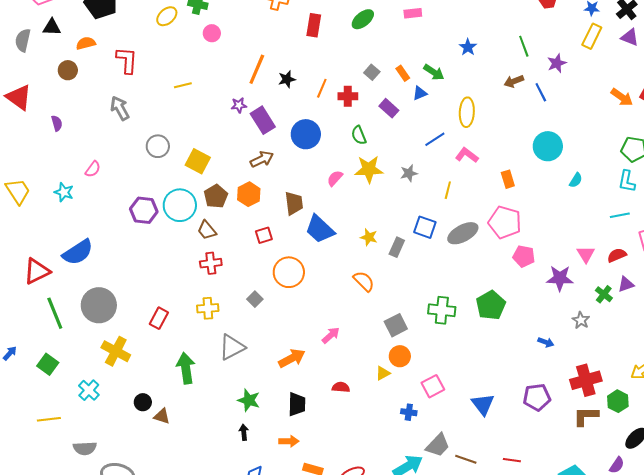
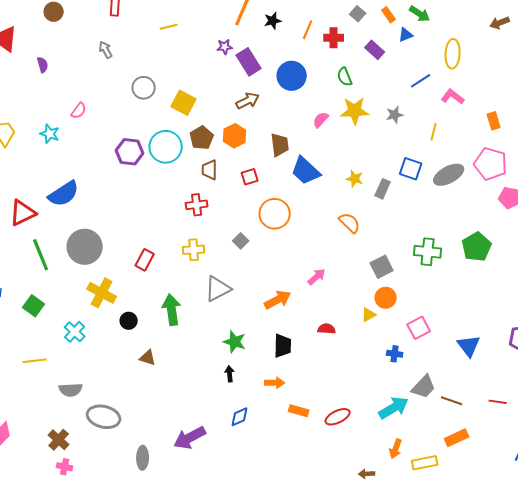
gray arrow: (120, 108) -> (106, 50), size x0.7
brown trapezoid: (207, 230) -> (210, 170), moved, turned 40
black circle: (143, 402) -> (129, 321), moved

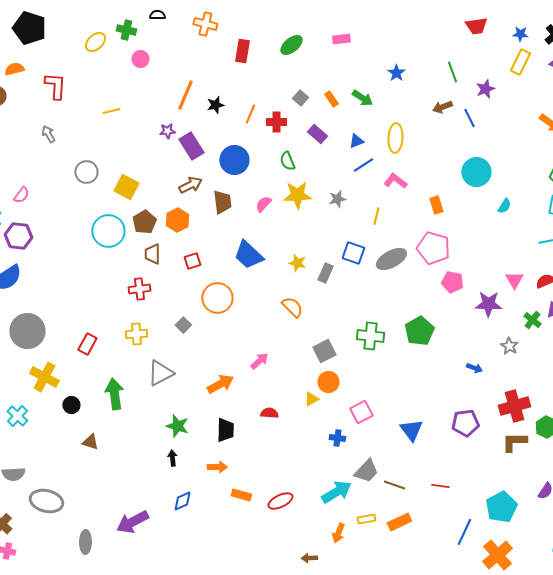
blue triangle: (406, 35) -> (356, 141), moved
brown trapezoid: (280, 145) -> (222, 202), moved
purple hexagon: (130, 152) -> (18, 236), moved
yellow rectangle: (425, 463) -> (366, 519), moved, size x0.7

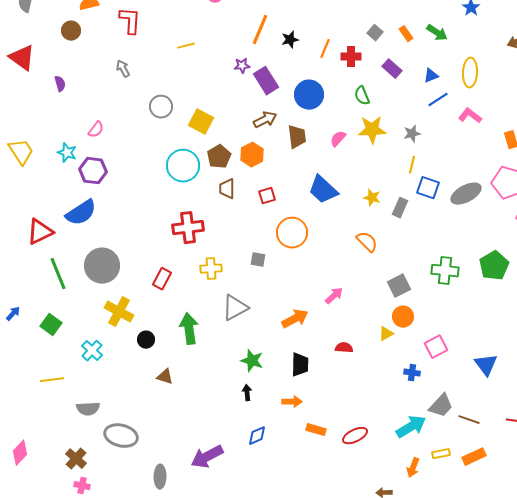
yellow line: (376, 216) -> (412, 165), moved
red cross: (139, 289) -> (188, 228), moved, size x1.4
gray square: (183, 325) -> (258, 260), turned -35

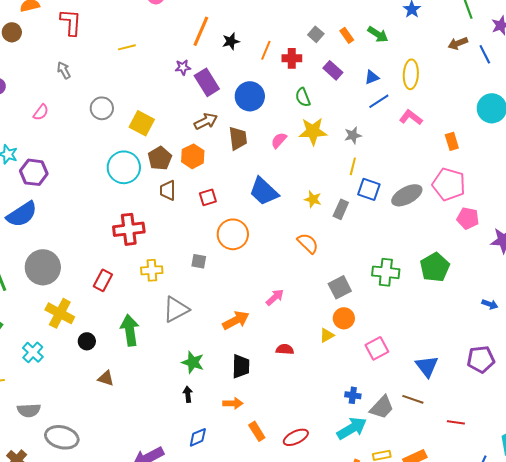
pink semicircle: (96, 130) -> (41, 112), moved
blue cross: (412, 373) -> (353, 395), moved
brown line: (469, 420) -> (413, 399), moved
orange rectangle: (316, 430) -> (257, 431), turned 42

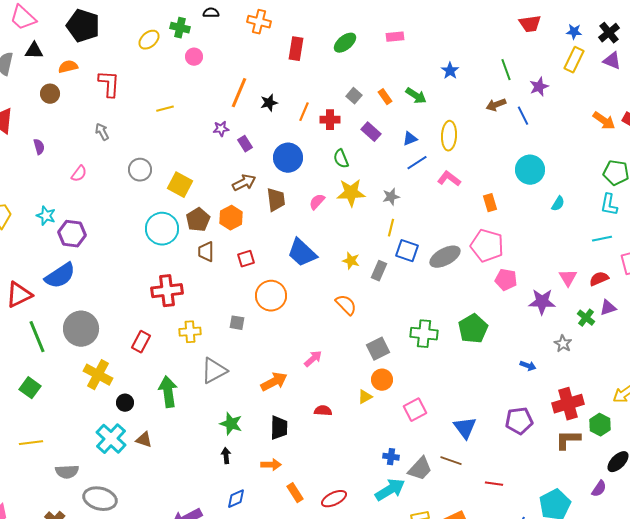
purple rectangle: (207, 82) -> (245, 144), size x0.6
cyan cross: (33, 352) -> (111, 439), moved, size x1.4

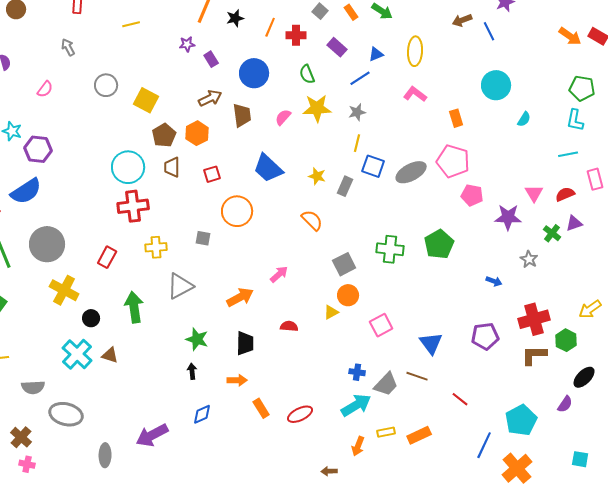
blue line: (417, 163) -> (360, 78), moved
cyan circle: (162, 229) -> (128, 167), moved
red line: (494, 484) -> (460, 399), turned 30

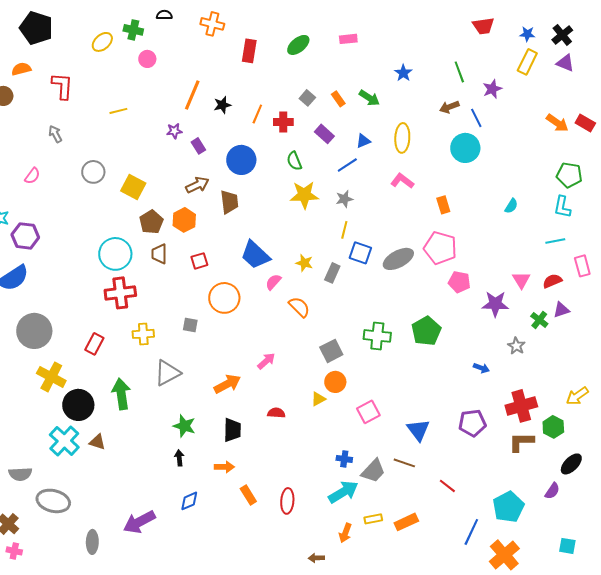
cyan circle: (496, 85) -> (465, 148), moved
pink semicircle: (283, 117) -> (273, 282), moved
black circle: (91, 318) -> (78, 405), size x1.8
red ellipse: (300, 414) -> (287, 501), turned -60

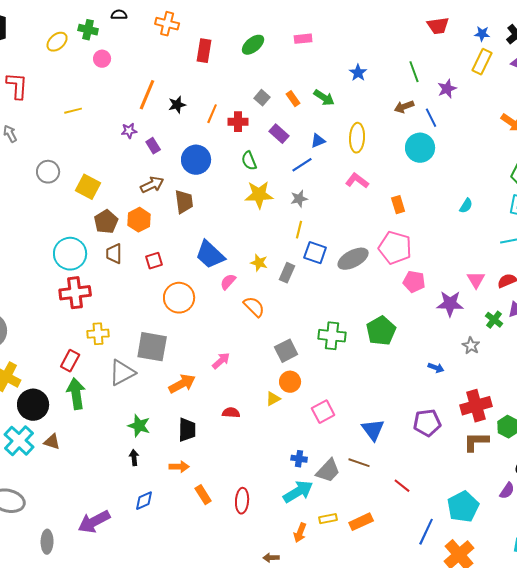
gray square: (190, 325) -> (152, 347), moved, size x2.0
red rectangle: (94, 344) -> (70, 361), moved

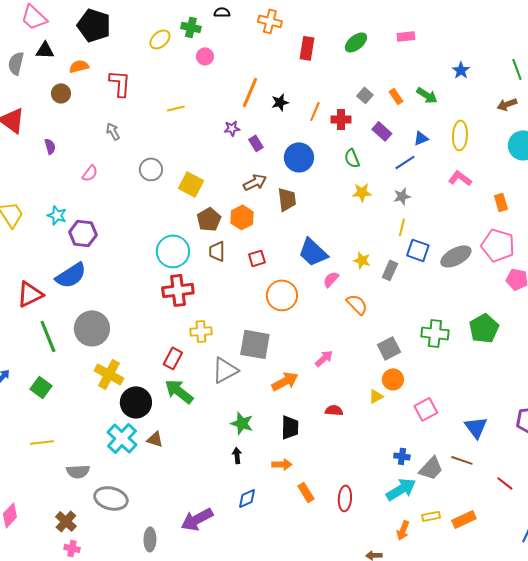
yellow star: (259, 195) -> (362, 192), size x0.7
green arrow: (76, 394) -> (179, 391), turned -44

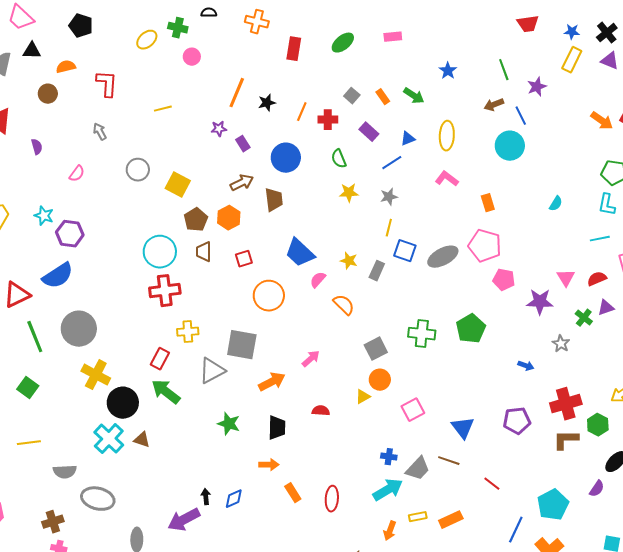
black pentagon: (94, 25) -> (81, 26), size x0.7
black arrow: (237, 455) -> (206, 497), moved
brown cross: (66, 521) -> (53, 522), turned 30

